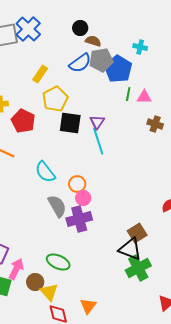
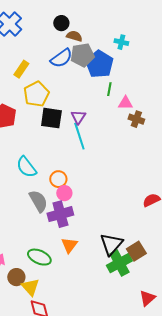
pink triangle: (144, 97) -> (125, 103), moved
brown square: (137, 233) -> (136, 251), moved
black triangle: (130, 249) -> (111, 244), turned 50
orange triangle: (88, 306) -> (69, 245), moved

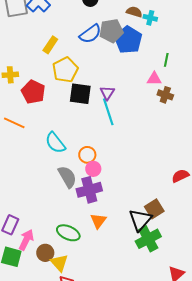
brown semicircle: (74, 36) -> (134, 12), moved
green line: (109, 89) -> (166, 60), moved
brown square: (136, 251) -> (154, 209), moved

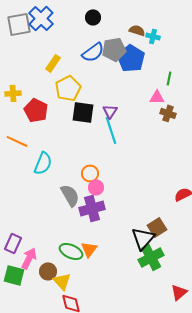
cyan semicircle: (55, 143) -> (43, 163), moved, turned -120
orange triangle: (98, 221) -> (89, 249), moved

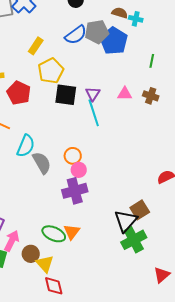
pink triangle: (157, 97) -> (125, 94), moved
gray semicircle: (70, 195) -> (42, 163), moved

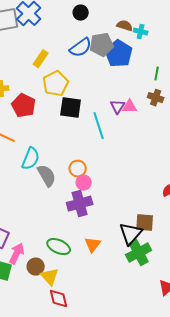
purple triangle: (93, 94) -> (118, 107), moved
brown cross: (151, 96) -> (156, 98), moved
brown square: (140, 210) -> (145, 223), turned 36
orange triangle: (72, 232) -> (93, 245), moved

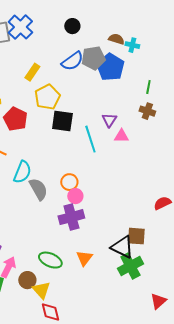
pink triangle: (130, 107) -> (121, 136), moved
black triangle: (131, 234) -> (122, 247), turned -45

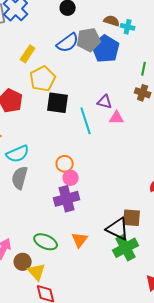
purple triangle: (109, 120) -> (105, 102), turned -49
cyan semicircle: (22, 172) -> (18, 154), turned 45
gray semicircle: (38, 189) -> (20, 178), moved, turned -135

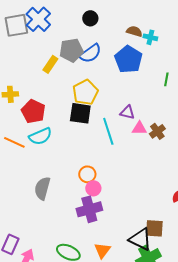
gray pentagon: (89, 40) -> (71, 50), moved
yellow pentagon: (43, 79) -> (85, 92), moved
brown cross: (143, 93) -> (157, 131), moved, turned 35
cyan semicircle: (18, 154) -> (40, 136), moved

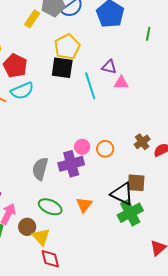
brown cross: (157, 131) -> (142, 142), moved
orange circle: (87, 174) -> (105, 149), moved
gray semicircle: (42, 188) -> (40, 169), moved
pink circle: (93, 188) -> (82, 147), moved

